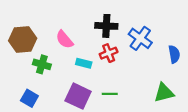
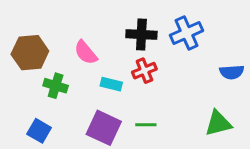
blue cross: (140, 38) -> (187, 33), moved, turned 30
blue semicircle: (174, 54) -> (232, 72), turned 96

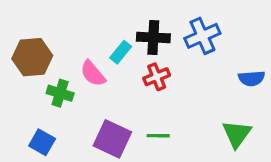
pink semicircle: (86, 53) -> (93, 74), moved
cyan rectangle: (111, 84) -> (121, 52), moved, turned -65
green triangle: (218, 123) -> (237, 134), turned -40

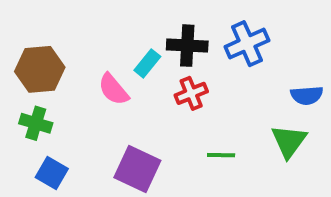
green cross: (60, 93) -> (36, 123), moved
green triangle: (237, 134) -> (289, 141), moved
green line: (158, 136) -> (221, 155), moved

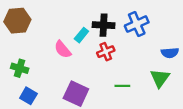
brown hexagon: (40, 69) -> (17, 21), moved

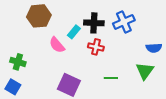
brown hexagon: (17, 21) -> (39, 16), moved
red cross: (106, 52) -> (96, 47), turned 35
blue square: (28, 96) -> (13, 87), moved

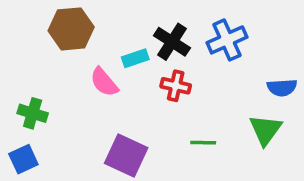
black cross: (94, 23) -> (172, 42), turned 30
cyan rectangle: (74, 32) -> (135, 58), turned 32
blue square: (13, 87) -> (23, 159), turned 35

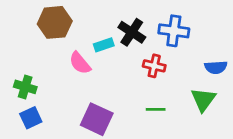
blue cross: (227, 40) -> (174, 31), turned 32
red cross: (176, 86) -> (154, 66), moved
blue square: (23, 159) -> (31, 118), moved

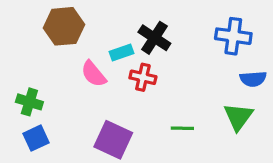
blue cross: (174, 31) -> (233, 36), moved
red cross: (154, 66) -> (143, 77), moved

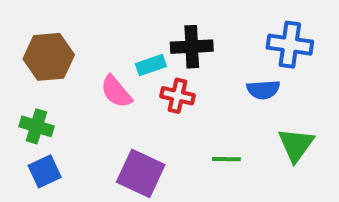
brown hexagon: (64, 26) -> (49, 57), moved
black cross: (154, 38) -> (192, 47), turned -36
blue semicircle: (253, 79) -> (263, 90), moved

